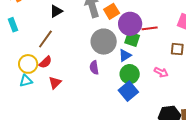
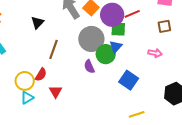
brown line: (45, 39) -> (54, 49), moved
green circle: (130, 74) -> (106, 54), moved

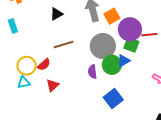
brown line: (54, 49) -> (64, 45), turned 36
blue square: (129, 80) -> (113, 98), moved

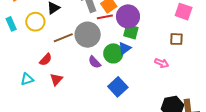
red line: (149, 35) -> (105, 17), moved
gray circle: (103, 46) -> (88, 35), moved
yellow circle: (27, 66) -> (35, 22), moved
purple semicircle: (92, 72) -> (95, 62), turned -32

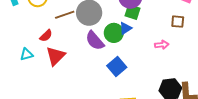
purple semicircle: (95, 62) -> (95, 41), size x1.5
pink arrow: (162, 63) -> (162, 45), turned -32
red triangle: (56, 79) -> (56, 56), size x1.5

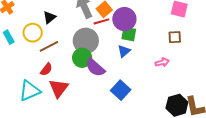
brown line: (65, 15) -> (49, 46), moved
green circle: (114, 33) -> (82, 58), moved
cyan triangle: (27, 54) -> (30, 91), size x1.6

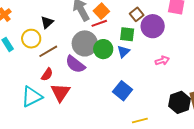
purple circle: (124, 19) -> (153, 26), moved
brown square: (175, 37) -> (137, 14), moved, turned -32
green circle: (82, 58) -> (103, 49), moved
purple semicircle: (95, 68) -> (75, 64), moved

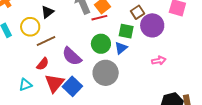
gray circle: (85, 43) -> (106, 73), moved
blue square: (122, 91) -> (72, 86), moved
cyan triangle: (32, 97) -> (25, 85), size x0.6

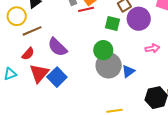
green circle: (101, 44) -> (103, 50), moved
blue triangle: (121, 48) -> (128, 71), moved
pink arrow: (159, 61) -> (152, 48), moved
gray circle: (106, 73) -> (109, 65), moved

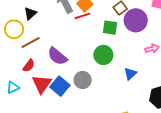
gray circle: (109, 65) -> (83, 80), moved, size x0.7

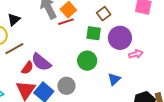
purple circle: (136, 20) -> (120, 38), moved
red semicircle: (29, 66) -> (27, 68), moved

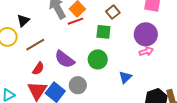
purple circle: (120, 38) -> (146, 34), moved
brown line: (14, 49) -> (35, 45), moved
purple semicircle: (41, 62) -> (65, 59), moved

